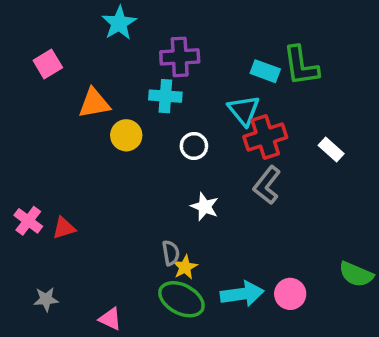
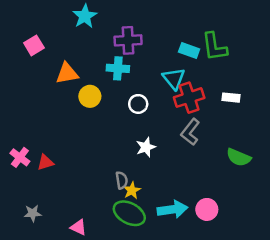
white rectangle: (331, 150) -> (231, 98), moved, turned -36
white star: (205, 207) -> (146, 147), turned 30
green semicircle: (356, 274) -> (239, 157), moved

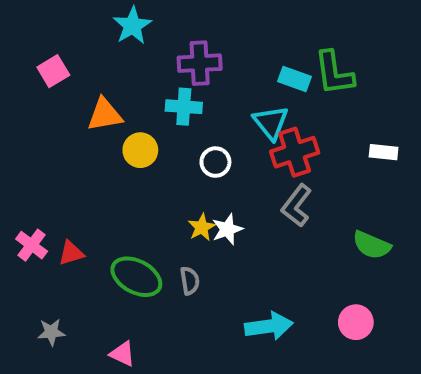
white rectangle: (231, 98) -> (384, 152), moved
yellow star: (132, 190) -> (202, 227), moved
pink circle: (207, 209) -> (356, 322), moved
green ellipse: (129, 213) -> (136, 277), moved

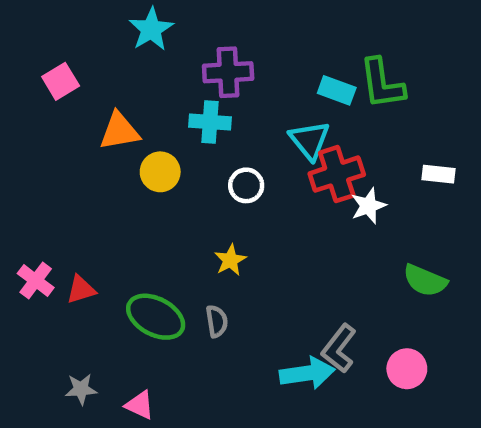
gray L-shape: (297, 206) -> (339, 348), moved
white star: (227, 229) -> (368, 206), moved
gray star: (51, 332) -> (81, 389), moved

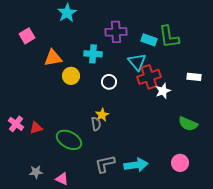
purple cross: (228, 72) -> (116, 32), moved
gray semicircle: (217, 321) -> (96, 124), moved
gray L-shape: (339, 348) -> (105, 164), moved, turned 40

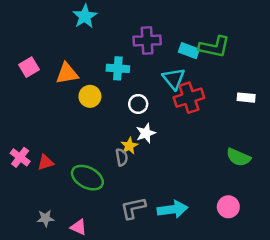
pink square: (27, 36) -> (29, 67), moved
green L-shape: (169, 37) -> (214, 47), turned -70
white star: (163, 91) -> (146, 133), moved

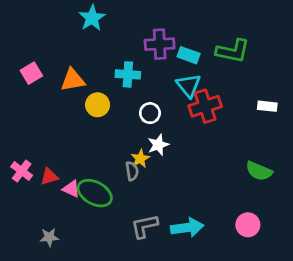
cyan rectangle: (189, 51) -> (189, 55), moved
pink triangle: (79, 227) -> (71, 189), moved

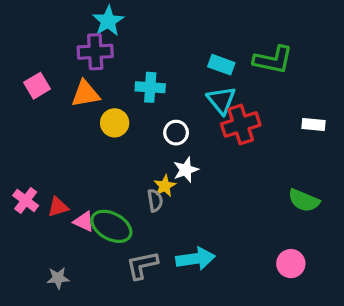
purple cross: (160, 44) -> (95, 52), moved
gray L-shape: (144, 226) -> (142, 265), moved
cyan arrow: (187, 228) -> (195, 259), moved

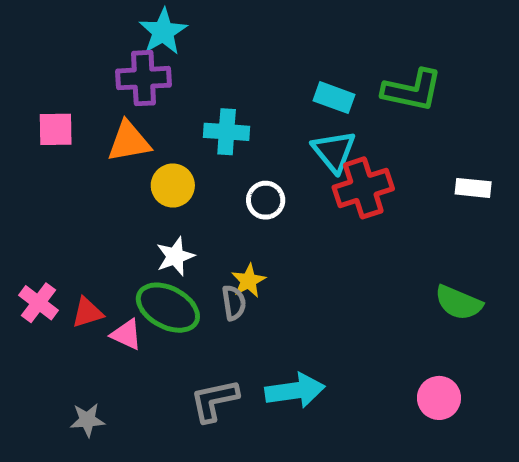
pink square: (37, 86) -> (56, 129), turned 30
white star: (186, 170) -> (175, 256), moved
green ellipse: (111, 226) -> (168, 308), moved

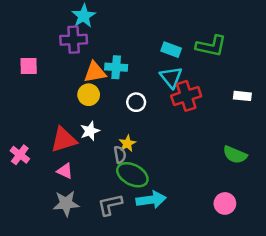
orange triangle: (129, 142) -> (95, 72), moved
green ellipse: (168, 308) -> (132, 175), moved
red triangle: (87, 312) -> (64, 140), moved, size x1.6
gray star: (87, 420) -> (66, 203), moved, size x1.5

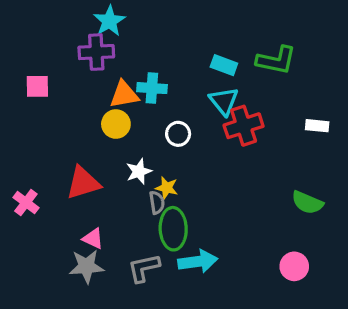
white star: (90, 131) -> (139, 171), moved
yellow star: (127, 143) -> (167, 188), turned -30
pink triangle: (65, 171) -> (93, 239), moved
green ellipse: (132, 175) -> (173, 229), turned 60

